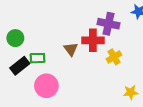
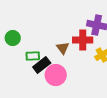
black rectangle: (20, 66) -> (42, 65), moved
pink circle: (46, 86) -> (56, 75), moved

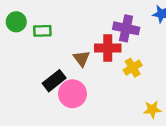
green circle: (13, 38) -> (16, 22), moved
green rectangle: (33, 56) -> (42, 31), moved

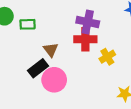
purple cross: (126, 28) -> (88, 22), moved
brown triangle: (82, 58) -> (51, 50), moved

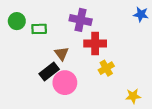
purple cross: (88, 22) -> (81, 20), moved
yellow cross: (107, 57) -> (106, 68), moved

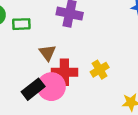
red cross: (95, 43) -> (64, 72), moved
black rectangle: (49, 71) -> (33, 89), moved

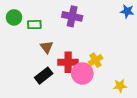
brown triangle: (47, 53) -> (47, 47), moved
pink circle: (51, 87) -> (82, 73), moved

